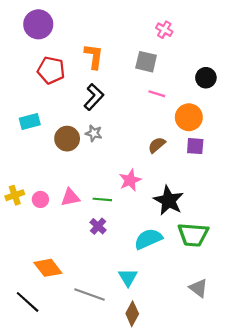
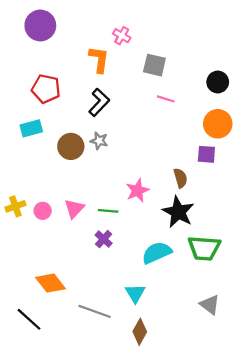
pink cross: (164, 30) -> (122, 36), moved
red pentagon: (51, 70) -> (46, 89), moved
orange circle: (189, 117) -> (218, 124), moved
brown semicircle: (157, 145) -> (180, 178), moved, turned 114
pink triangle: (70, 197) -> (74, 209), turned -36

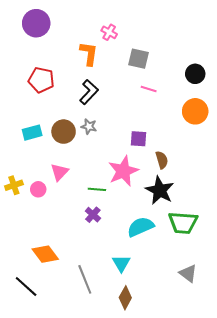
cyan rectangle: (31, 128) -> (32, 133), moved
purple square: (206, 154) -> (138, 139), moved
pink star: (137, 190) -> (123, 171), size x1.4
pink triangle: (74, 209) -> (59, 172), moved
gray line: (95, 311) -> (85, 279), turned 48

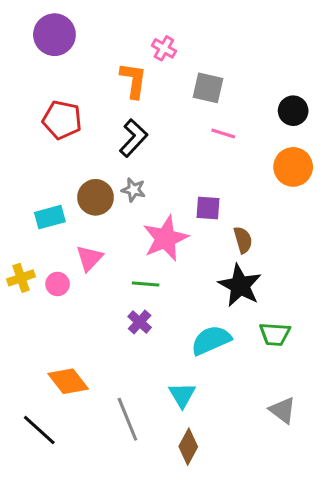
cyan rectangle: (32, 133) -> (50, 217), moved
pink star: (123, 171) -> (165, 238), moved
green trapezoid: (183, 223) -> (275, 334), size x0.7

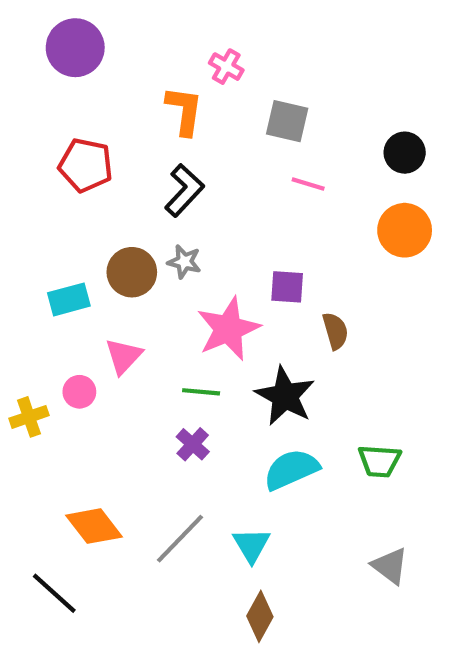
yellow cross: (21, 278) -> (29, 417), moved
black star: (240, 286) -> (285, 396), moved
gray line: (127, 419) -> (180, 539), moved, turned 66

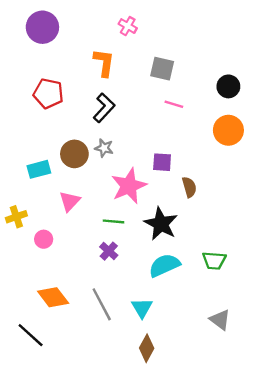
pink cross: (226, 67) -> (128, 26), moved
pink circle: (79, 392) -> (44, 239), moved
yellow cross: (29, 417) -> (16, 217), moved
gray line: (180, 539) -> (102, 304), turned -72

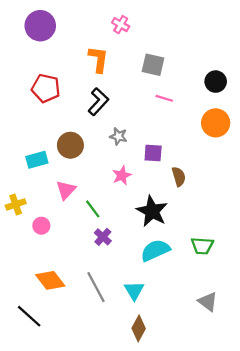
gray star: (104, 148) -> (118, 136), moved
pink star: (129, 186) -> (122, 175), size x0.6
green line: (113, 221) -> (93, 209), moved, turned 48

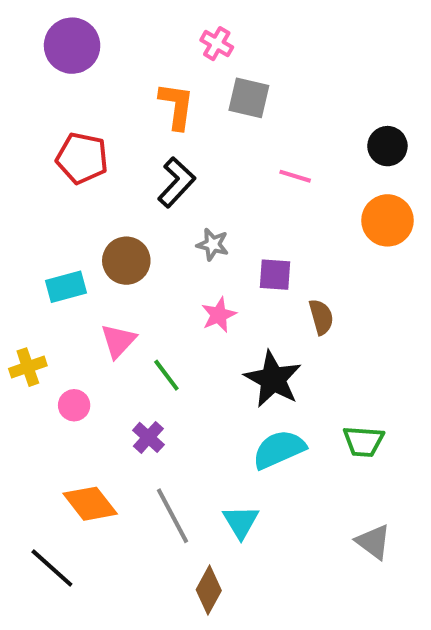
gray square: (153, 65) -> (249, 98), moved
purple cross: (103, 237) -> (148, 437), moved
brown diamond: (139, 328) -> (209, 590), moved

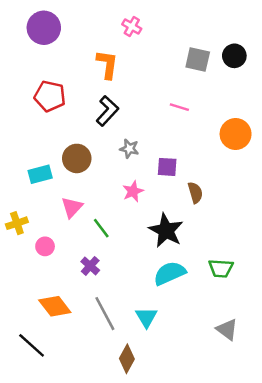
gray square: (249, 98) -> (198, 59), moved
black circle: (387, 146) -> (234, 56), moved

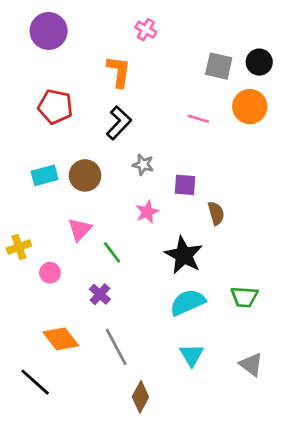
orange circle: (236, 134) -> (250, 107), moved
cyan rectangle: (40, 174) -> (45, 175), moved
cyan triangle: (146, 317) -> (192, 355), moved

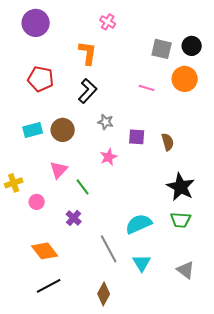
brown semicircle: (216, 213) -> (168, 142), moved
black star: (184, 255) -> (181, 187), moved
gray line: (116, 347) -> (109, 249), moved
black line: (35, 382) -> (49, 286), moved, turned -70

